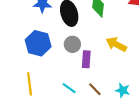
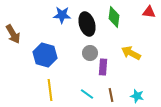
blue hexagon: (38, 43) -> (45, 55), moved
brown line: (95, 89) -> (111, 95), turned 32

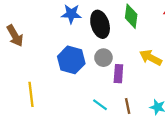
blue hexagon: (45, 55) -> (71, 60), moved
yellow line: (50, 90) -> (31, 94), moved

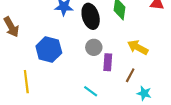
blue hexagon: (71, 60) -> (49, 49), moved
brown line: (128, 106) -> (130, 75), moved, turned 40

